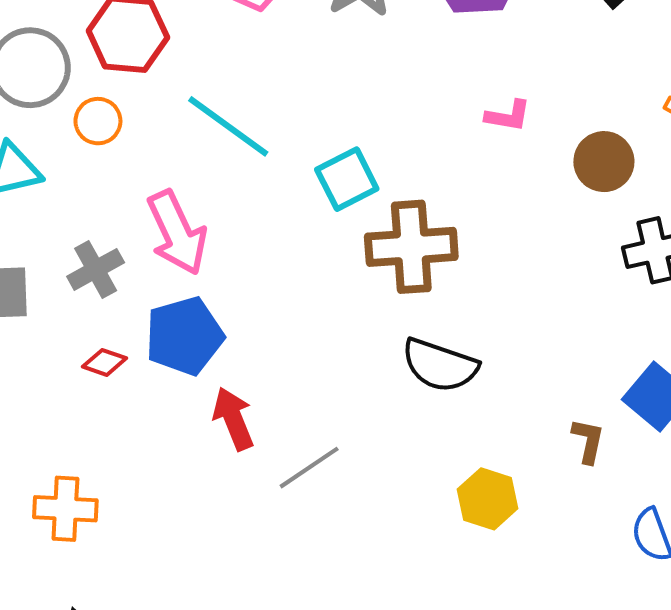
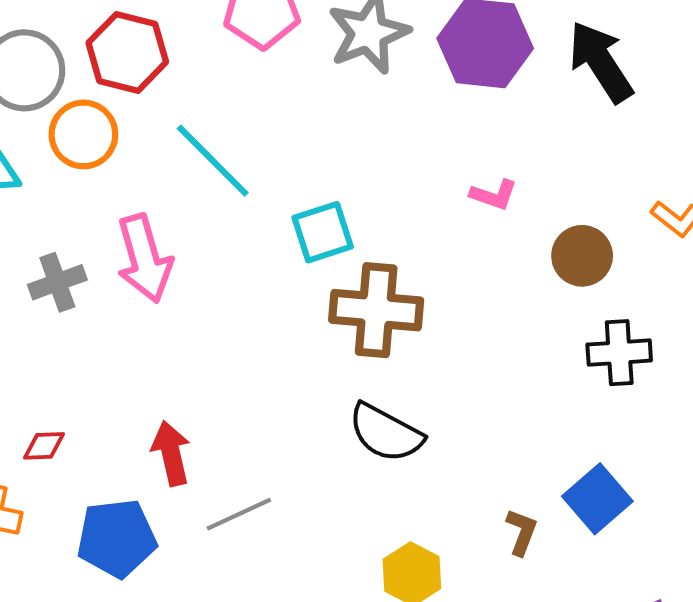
orange circle: (98, 121) -> (83, 134), size x1.4
blue pentagon: (184, 336) -> (117, 538), moved
red diamond: (105, 362) -> (44, 446), moved, turned -30

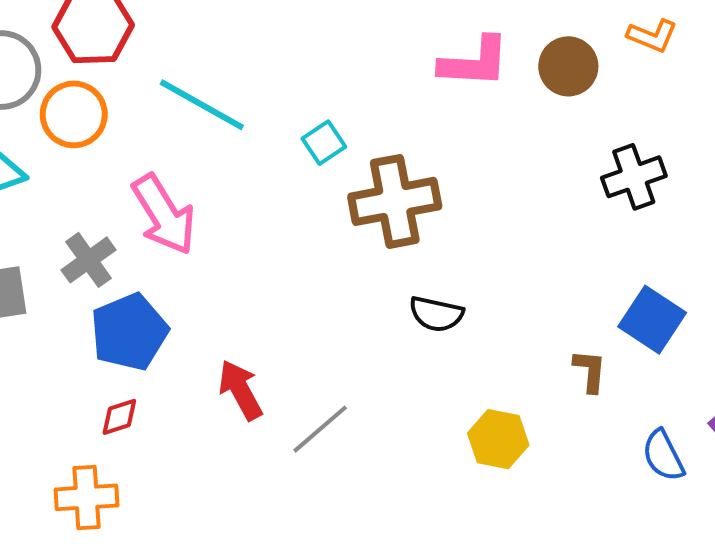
pink L-shape: (494, 195) -> (474, 62), size x1.6
cyan square: (323, 232) -> (324, 143), size x0.7
brown circle: (582, 256) -> (568, 66), moved
black semicircle: (386, 433) -> (436, 314), size x0.7
blue pentagon: (117, 538) -> (129, 332), moved

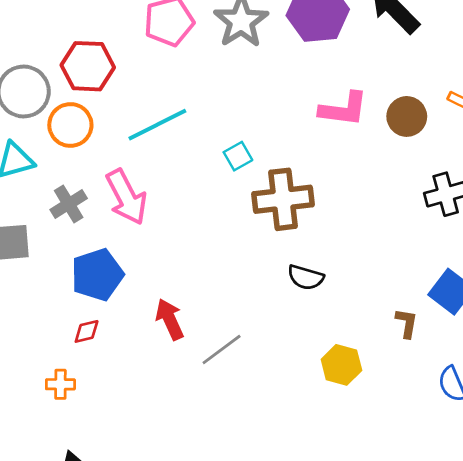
cyan line: (202, 105) -> (157, 125), turned -60
gray cross: (88, 260) -> (69, 204), moved
orange cross: (87, 497) -> (60, 384), size x0.7

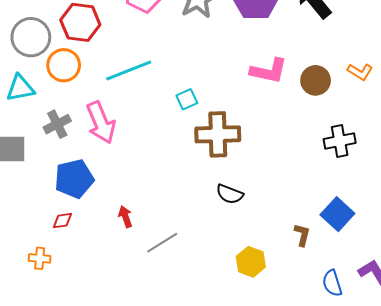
red arrow: (170, 319) -> (125, 217), size x0.7

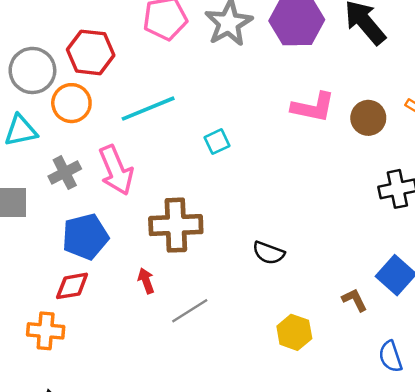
brown cross: (218, 134) -> (176, 225), moved
red diamond: (62, 221) -> (72, 286), size x1.4
brown L-shape: (302, 235) -> (355, 300), turned -40
orange cross: (40, 258) -> (46, 331), size x1.4

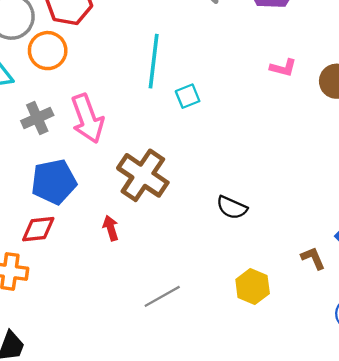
pink L-shape: (313, 107) -> (283, 68), size x0.6
cyan line: (148, 109) -> (154, 61), moved, turned -64
brown cross: (176, 225) -> (143, 175), turned 33
gray line: (190, 311) -> (162, 296), moved

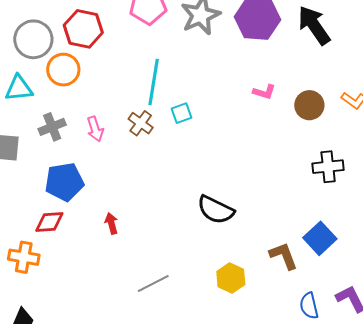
pink arrow: (87, 119) -> (95, 129), size x0.6
brown cross: (143, 175) -> (141, 123), moved, size x0.6
black semicircle: (232, 208) -> (216, 210), size x1.4
brown L-shape: (313, 258) -> (284, 256), size x1.4

